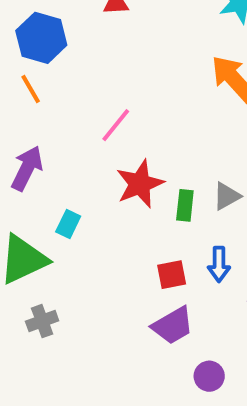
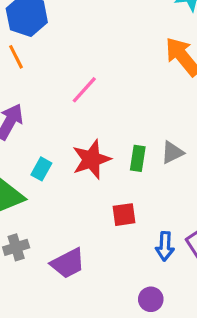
red star: (140, 184) -> (91, 159), moved
blue arrow: (219, 264) -> (165, 246), moved
purple trapezoid: (173, 326) -> (68, 263), moved

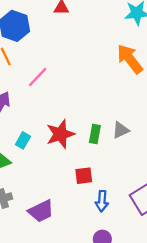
pink line: (84, 90) -> (38, 77), moved
blue arrow: (165, 246) -> (102, 201), moved

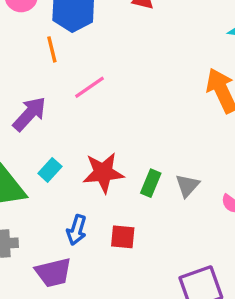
gray triangle: (121, 130) -> (187, 186), turned -36
blue arrow: (102, 201) -> (77, 230), moved

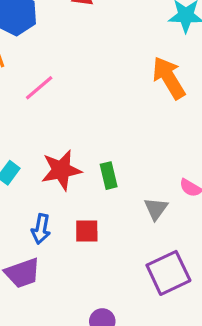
green rectangle: (151, 183) -> (109, 176), turned -30
gray triangle: (187, 186) -> (156, 209), moved

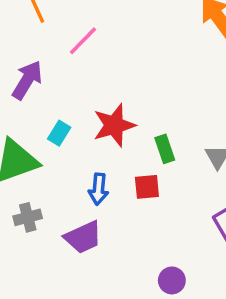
green rectangle: (109, 176) -> (165, 149), moved

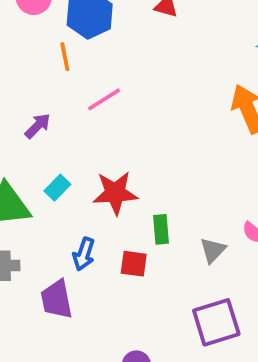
purple arrow: (27, 80) -> (38, 126), size x0.7
purple trapezoid: (83, 237) -> (57, 299), turned 90

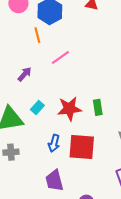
green rectangle: (161, 229) -> (98, 107), moved
red square: (134, 264) -> (82, 147), size x1.8
purple trapezoid: (57, 299) -> (54, 181), moved

